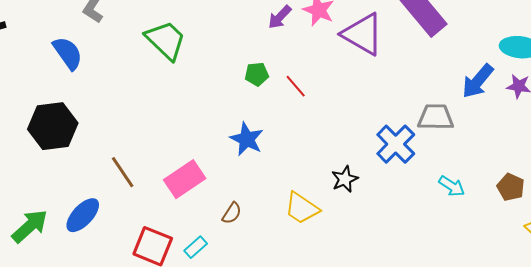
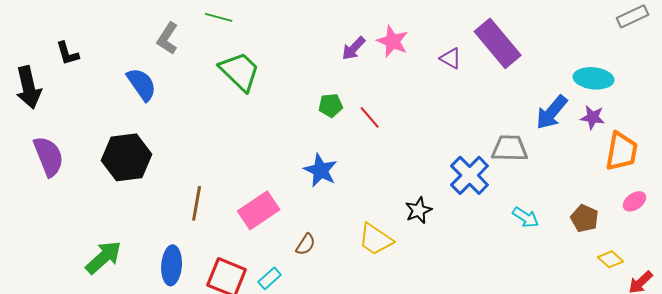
purple triangle: (363, 34) -> (451, 58), moved, size x0.5
brown line: (123, 172) -> (197, 203), turned 44
blue ellipse: (83, 215) -> (172, 265), moved, turned -39

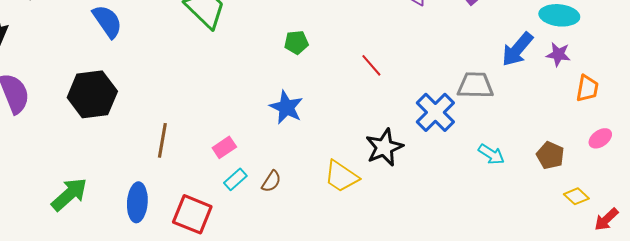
red line: (370, 117) -> (371, 65), moved
orange trapezoid: (622, 151) -> (587, 88), size x0.7
pink rectangle: (259, 210) -> (224, 147), size x0.6
black star: (419, 210) -> (384, 147), size x1.4
cyan rectangle: (270, 278) -> (235, 179), moved

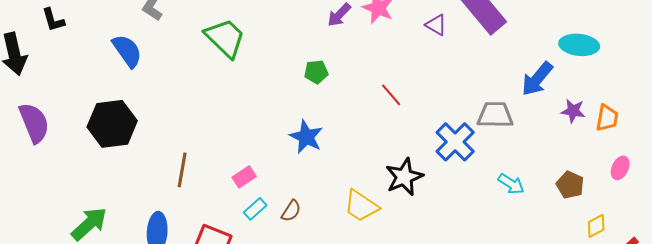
purple star: (558, 54) -> (573, 111), moved
pink ellipse: (600, 138) -> (620, 168), turned -30
yellow diamond: (576, 196) -> (596, 226), turned -70

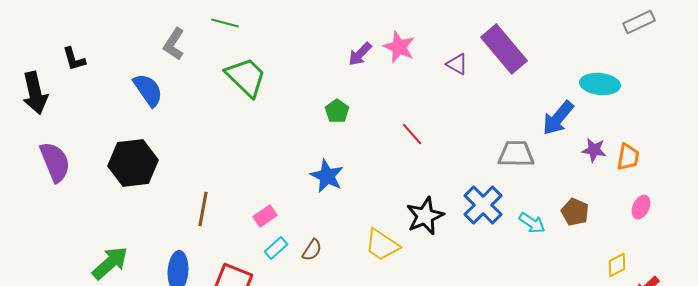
green pentagon: (316, 72) -> (337, 111), turned -30
blue cross: (455, 142) -> (483, 205), moved
brown pentagon: (570, 185) -> (575, 212), moved

